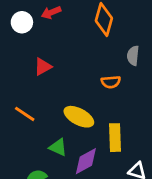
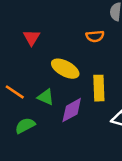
red triangle: (43, 67) -> (32, 38), moved, turned -30
orange line: (25, 114) -> (15, 92), moved

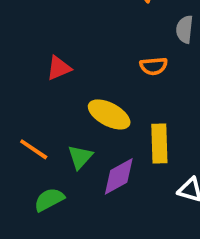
red triangle: (32, 38) -> (59, 68), turned 36
green triangle: (46, 97) -> (80, 157), turned 48

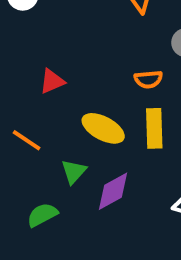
yellow rectangle: (159, 143) -> (154, 128), moved
orange line: (34, 149) -> (27, 140), moved

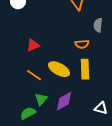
orange line: (27, 140) -> (34, 75), moved
green triangle: (74, 172) -> (41, 99), moved

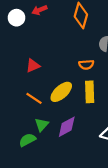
yellow ellipse: (59, 69) -> (61, 92), turned -70

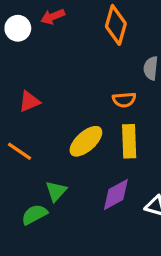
red triangle: (33, 66) -> (29, 101), moved
orange line: (34, 98) -> (19, 151), moved
purple diamond: (67, 127) -> (116, 194), moved

